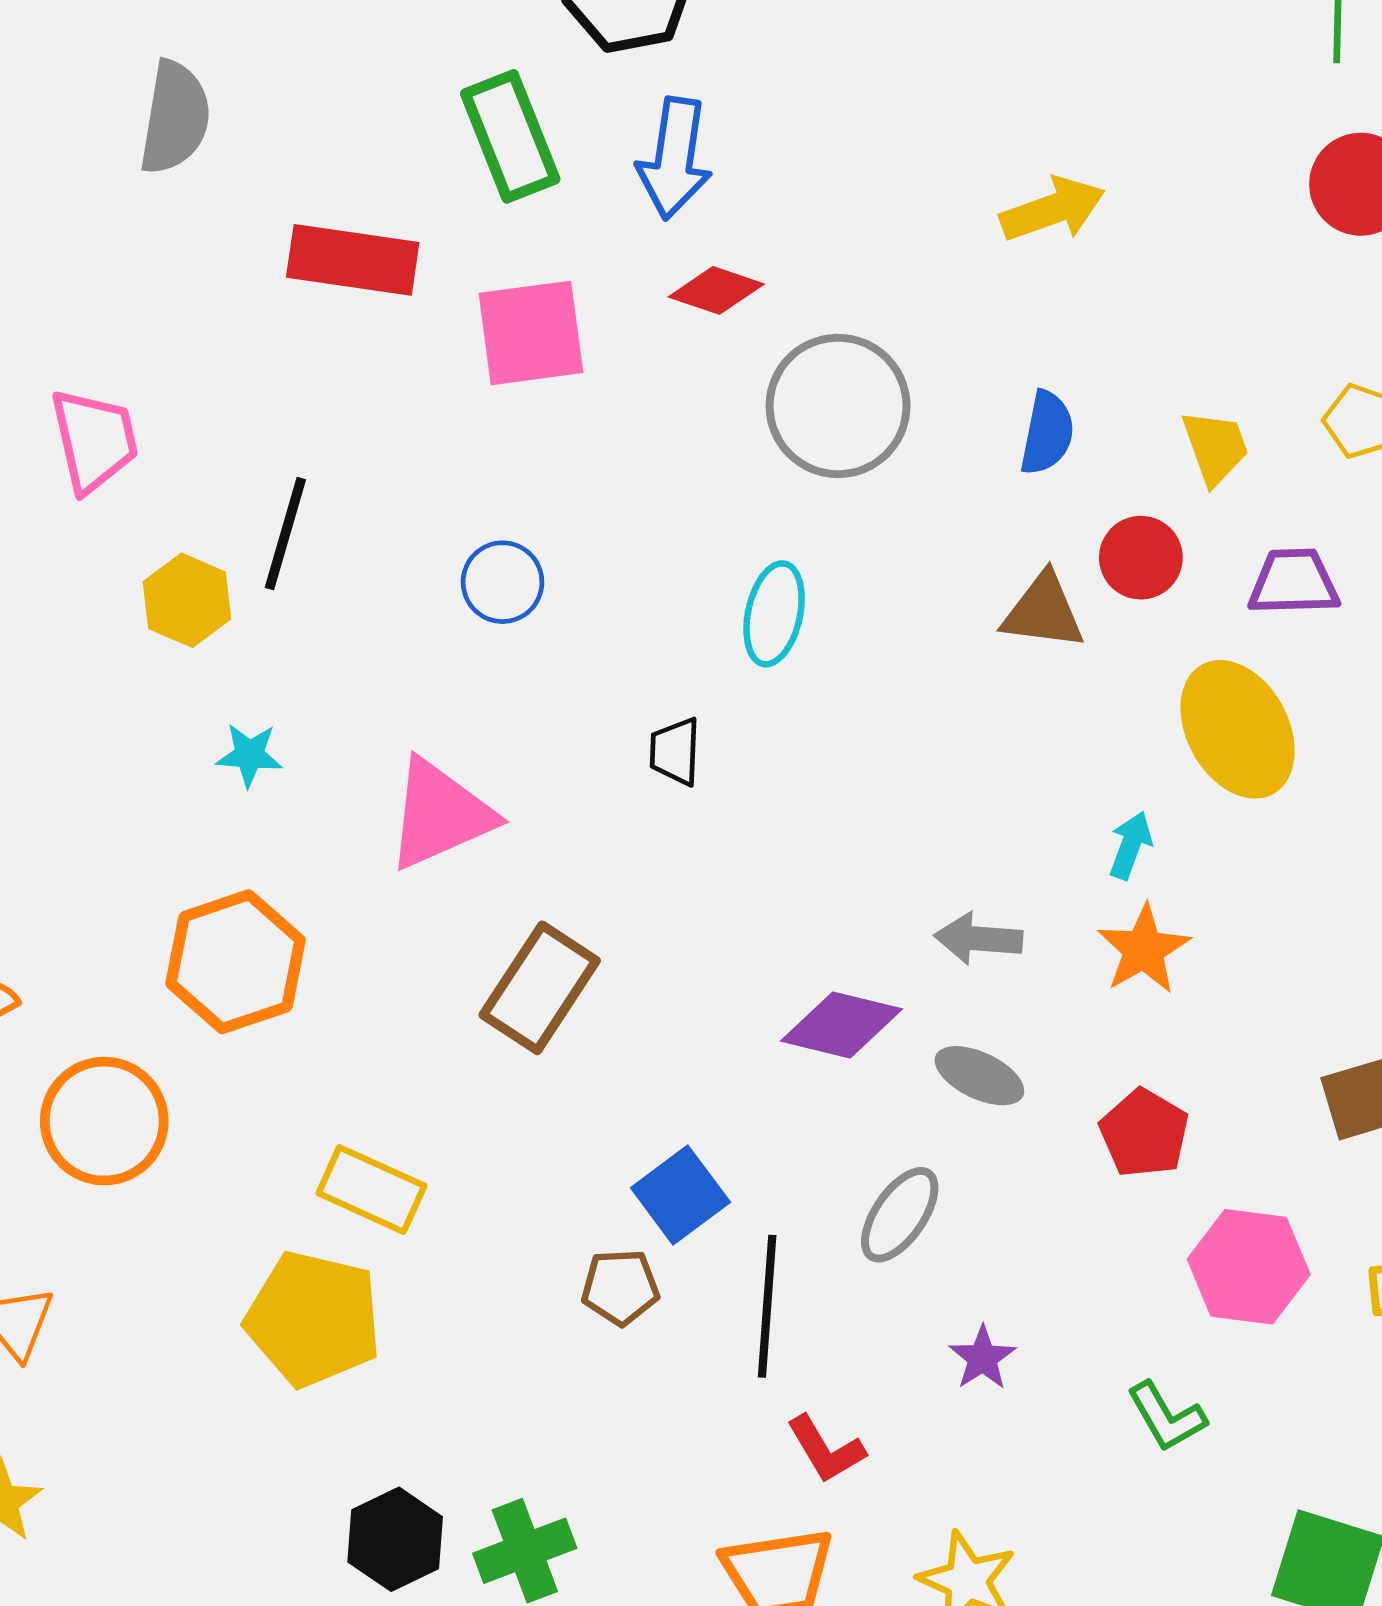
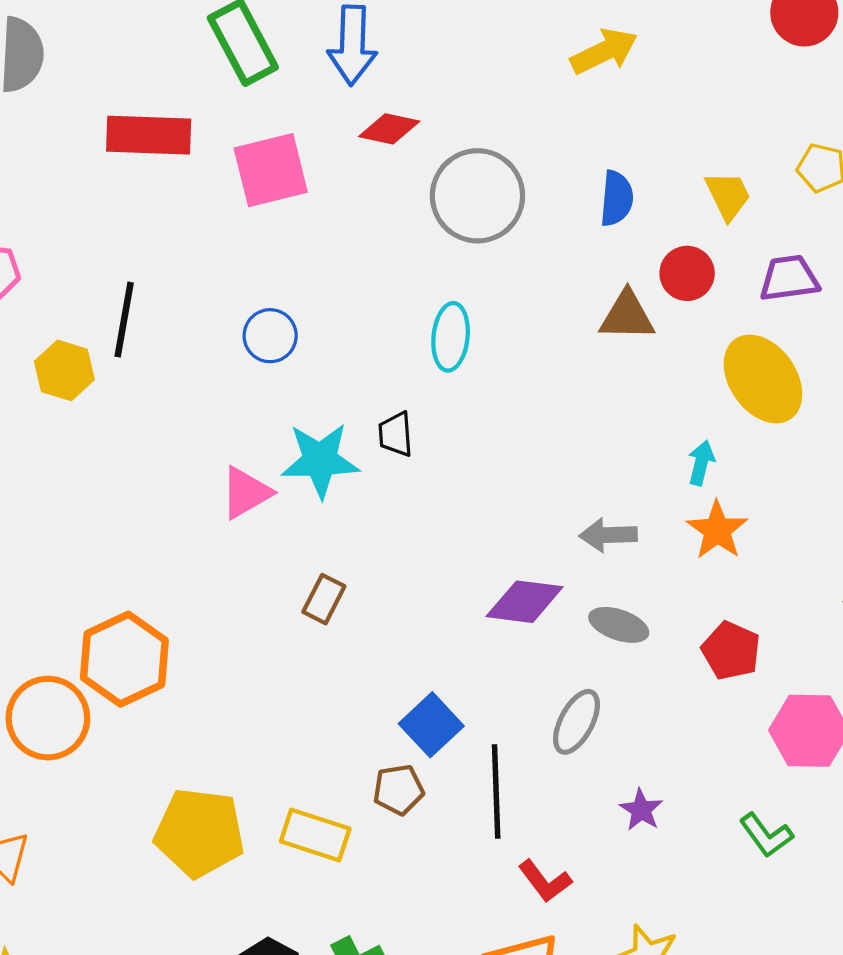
cyan star: (249, 755) -> (320, 460), moved, size x1.8
pink triangle: (440, 814) -> (246, 493), size x0.7
orange hexagon: (235, 962) -> (124, 659), moved
brown rectangle: (540, 988) -> (324, 599), size x0.6
yellow rectangle: (371, 1189) -> (315, 835), moved

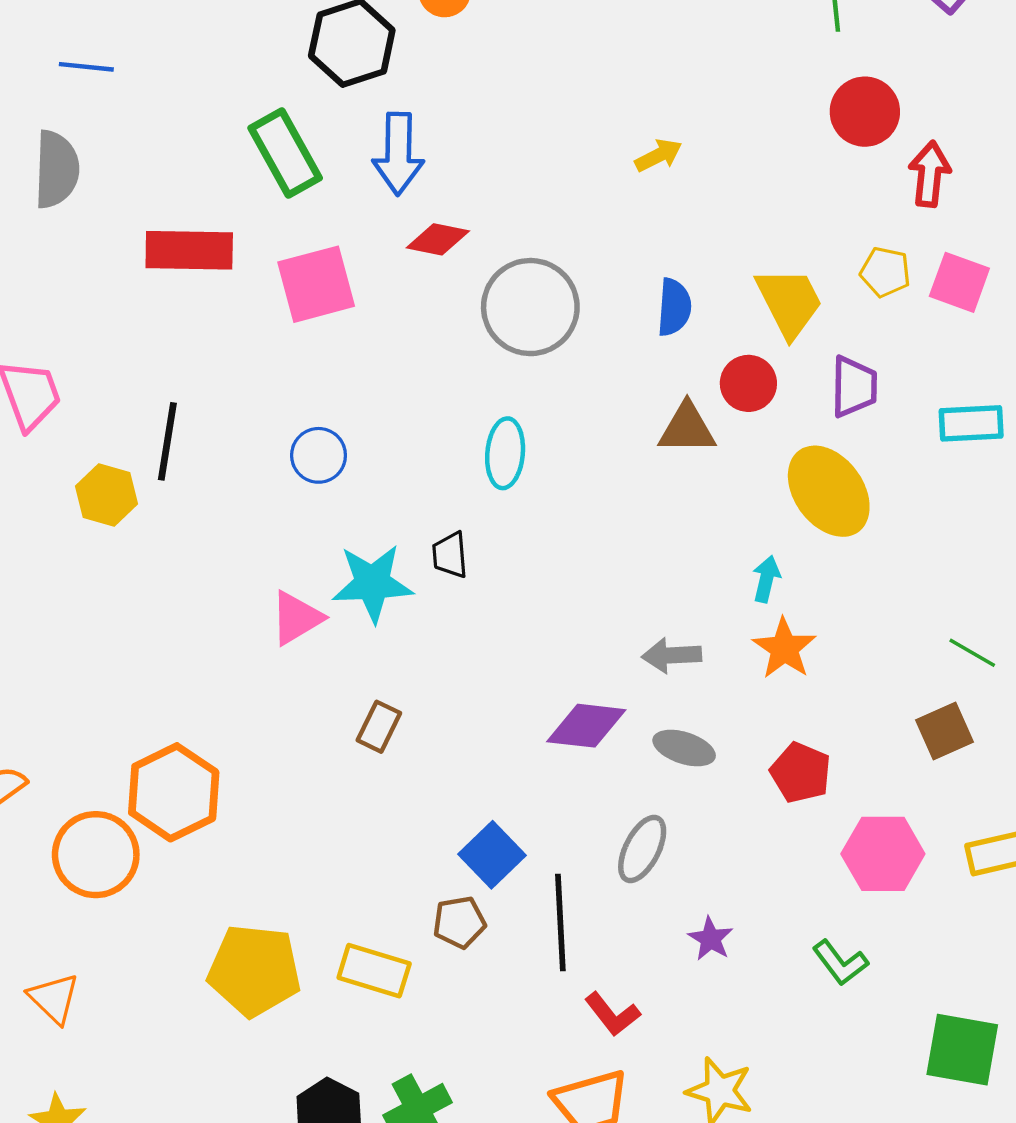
yellow arrow: (604, 51) -> (659, 155), size x0.7
yellow trapezoid: (728, 196) -> (789, 302), size x1.4
purple trapezoid: (789, 278) -> (854, 387), turned 100

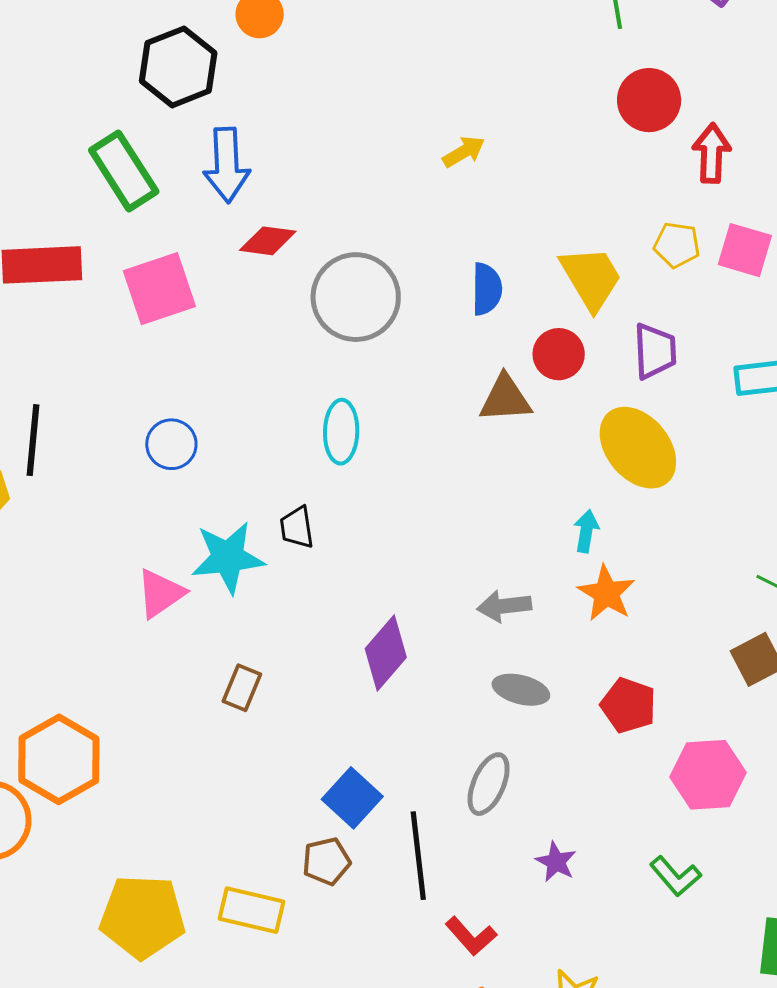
purple diamond: (586, 726) -> (386, 653), moved, turned -52

